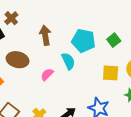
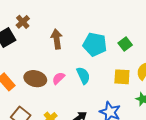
brown ellipse: (18, 60) -> (35, 79), moved
cyan semicircle: (68, 61) -> (83, 76), moved

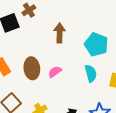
cyan semicircle: (83, 76) -> (91, 73), moved
brown ellipse: (35, 79) -> (32, 68), turned 60

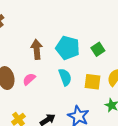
brown arrow: (60, 33) -> (37, 49), moved

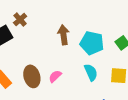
brown arrow: (37, 49) -> (64, 35), moved

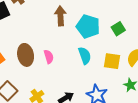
pink semicircle: (55, 76) -> (49, 57), turned 112

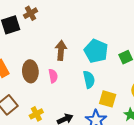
brown arrow: (60, 16) -> (61, 50), moved
yellow square: (112, 61) -> (108, 99), moved

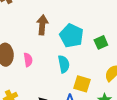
brown arrow: (61, 50) -> (42, 25), moved

